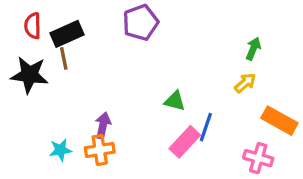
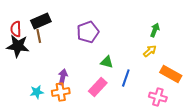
purple pentagon: (141, 22) -> (88, 32), moved
red semicircle: (33, 26) -> (16, 29), moved
pink rectangle: (185, 142) -> (98, 87), moved

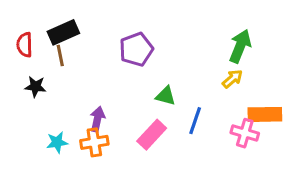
green arrow: (155, 30) -> (240, 46), size x1.5
black star: (18, 46) -> (35, 87), moved, size x0.6
orange rectangle: (171, 74) -> (265, 114), turned -30
pink cross: (158, 97) -> (245, 133), moved

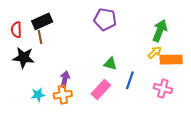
purple pentagon: (136, 49) -> (105, 19), moved, turned 30
black star: (35, 87) -> (24, 58), size x1.5
orange rectangle: (265, 114) -> (171, 60), moved

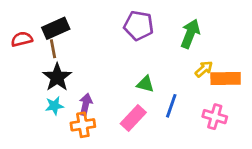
red semicircle: (16, 30) -> (22, 39), turned 77
green arrow: (160, 31) -> (190, 34), moved
black star: (24, 58) -> (57, 77), moved, turned 30
cyan star: (38, 95) -> (54, 106), moved

